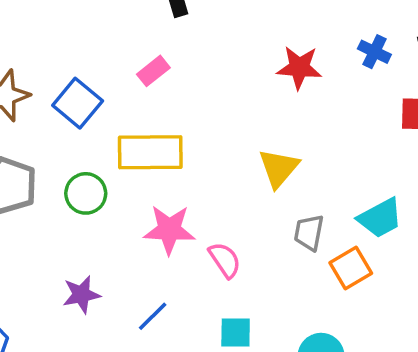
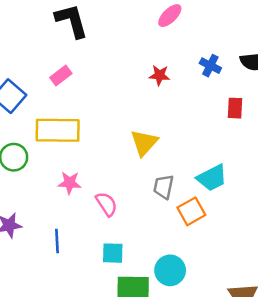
red star: (299, 68) -> (159, 75), size x0.7
pink star: (169, 230) -> (70, 183), size x0.7
blue line: (153, 316) -> (57, 241), turned -50

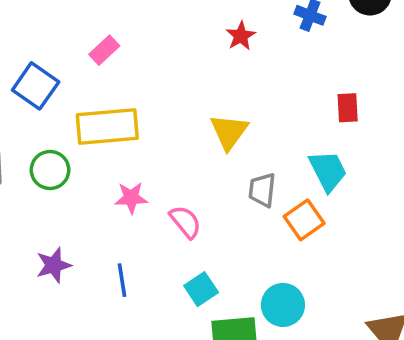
red star: (159, 75) -> (241, 36), turned -30
red rectangle: (235, 108) -> (348, 108), moved
cyan trapezoid: (212, 178) -> (328, 171), turned -84
cyan square: (113, 253) -> (201, 289), turned -30

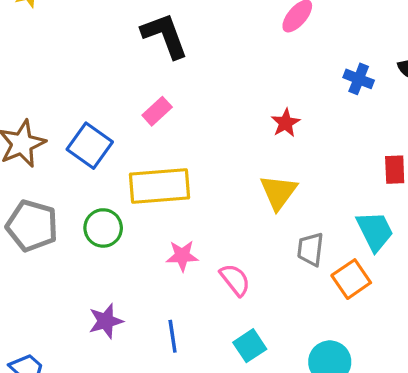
red star: (241, 36) -> (286, 123), moved

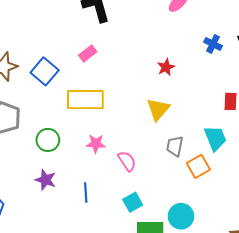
green circle: (103, 228) -> (48, 140), moved
purple star: (106, 321) -> (46, 180), turned 30

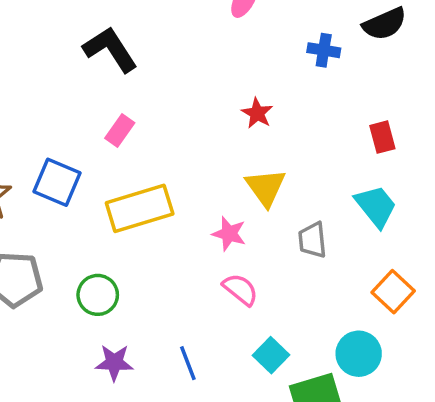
pink star: (96, 144) -> (229, 234), moved, turned 30
orange square: (198, 166) -> (393, 292), moved

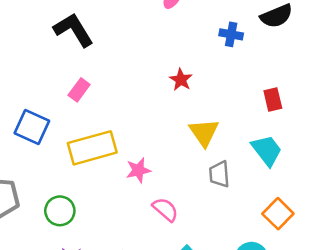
yellow triangle: (266, 187) -> (204, 132), moved
pink star: (229, 234) -> (138, 170), moved, turned -30

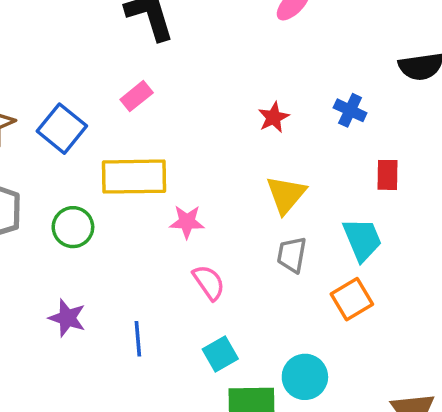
blue cross: (231, 34) -> (350, 110), moved
green circle: (60, 211) -> (73, 227), moved
orange square: (278, 214) -> (352, 299), moved

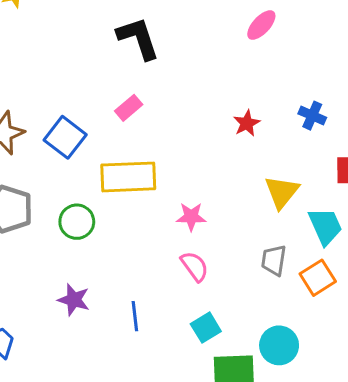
yellow triangle: (286, 195) -> (282, 192), moved
pink star: (187, 222) -> (191, 217), moved
gray trapezoid: (292, 255) -> (274, 260), moved

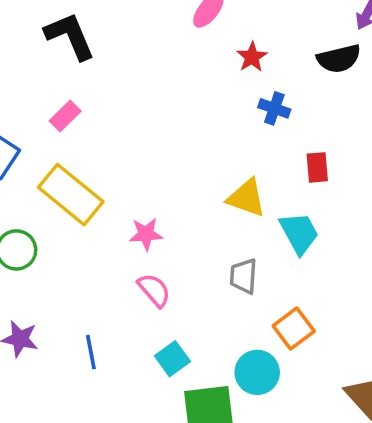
red star: (247, 123) -> (252, 57), moved
yellow rectangle: (128, 177) -> (71, 195), turned 46
yellow triangle: (282, 192) -> (246, 198), turned -45
orange square: (318, 278) -> (294, 328), moved

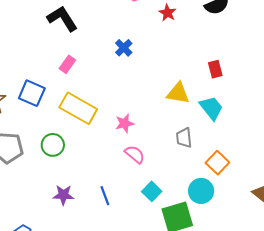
blue cross: (274, 108) -> (124, 48), moved, turned 36

